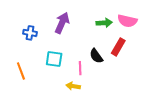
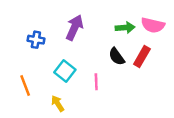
black semicircle: (96, 56) -> (117, 57), moved
cyan square: (54, 59) -> (65, 71), turned 30
yellow arrow: (73, 86) -> (58, 104), moved, turned 48

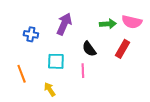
black semicircle: (117, 57) -> (89, 49), moved
cyan square: (65, 71) -> (56, 61), turned -36

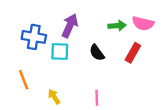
blue cross: (31, 34) -> (34, 37), size x1.5
cyan square: (56, 61) -> (60, 52), moved
pink line: (83, 71) -> (97, 98), moved

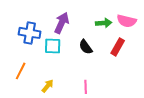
orange line: (24, 80) -> (21, 71), turned 48
yellow arrow: (54, 97) -> (48, 86), turned 72

